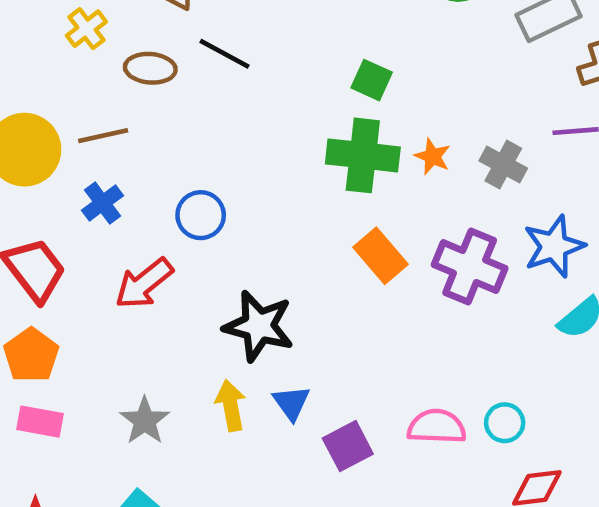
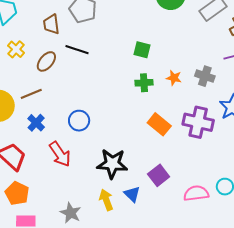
brown ellipse: (150, 68) -> (46, 61), turned -45
green cross: (363, 155) -> (144, 83), size x0.6
red arrow: (144, 283) -> (60, 154), turned -76
purple square: (348, 446) -> (159, 175), moved

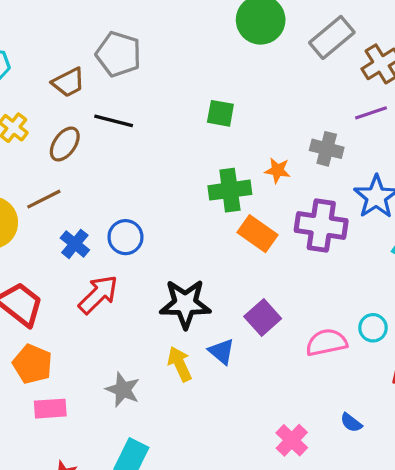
brown trapezoid: (51, 24) -> (68, 82), turned -105
orange star: (174, 78) -> (278, 170), moved
green cross: (144, 83) -> (230, 190), moved, size x1.4
blue cross: (36, 123) -> (75, 244), moved
red arrow: (60, 154) -> (98, 294), turned -96

